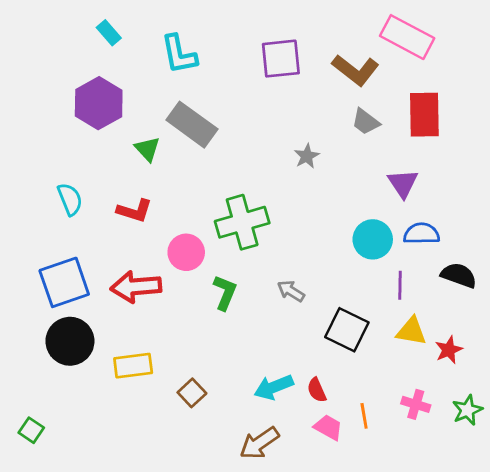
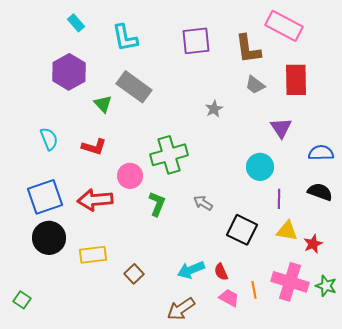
brown L-shape: (355, 70) -> (248, 49), turned 44
blue semicircle: (421, 234) -> (321, 153), moved
pink cross: (416, 404) -> (290, 282), size x1.8
green star: (467, 410) -> (326, 286), turned -30

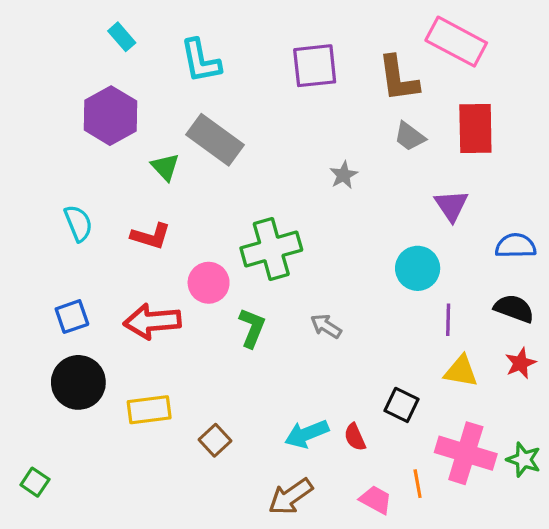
blue square: (45, 197) -> (72, 317), size x0.6
black square: (242, 230) -> (402, 405), moved, size x0.7
red star: (313, 244) -> (520, 363), moved
orange line: (254, 290) -> (418, 484), moved
pink trapezoid: (229, 298) -> (376, 500), moved

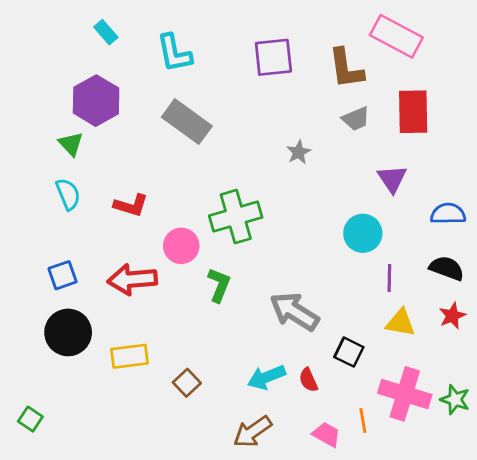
gray trapezoid: (410, 136) -> (356, 119), turned -60
green triangle: (165, 167) -> (71, 144), moved
gray arrow: (326, 326) -> (294, 312), moved, size x1.8

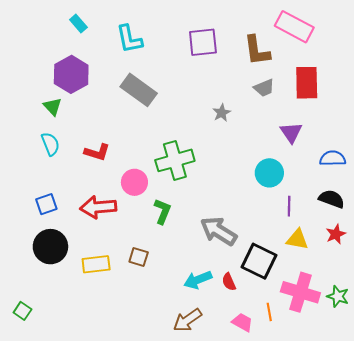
black square: (349, 352) -> (259, 261), size x1.6
brown square: (187, 383) -> (139, 257), moved, turned -30

